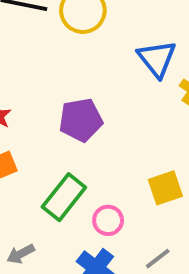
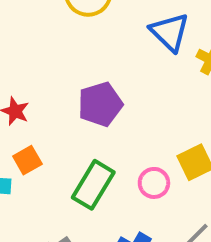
pink circle: (108, 220) -> (154, 183), moved

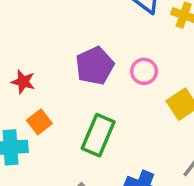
pink circle: (154, 183) -> (144, 71), moved

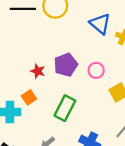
red star: (23, 82) -> (38, 71), moved

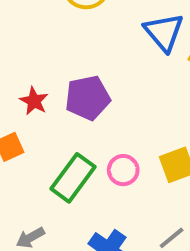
pink circle: (96, 70) -> (123, 170), moved

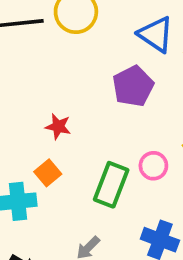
purple pentagon: (88, 98) -> (133, 86), moved

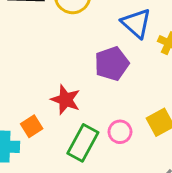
red star: (58, 127) -> (66, 100), moved, size x1.4

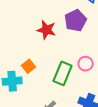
red star: (66, 100) -> (46, 30), moved

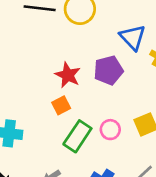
orange square: (28, 66) -> (61, 105), moved

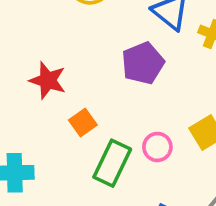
red star: (68, 75) -> (48, 80), moved

